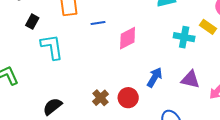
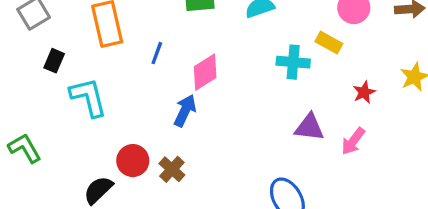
blue line: (98, 23) -> (157, 53), turned -56
blue arrow: (155, 77) -> (185, 111), moved
red circle: (128, 98) -> (133, 161), moved

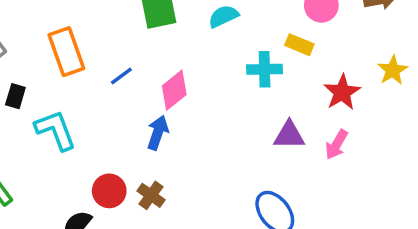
blue line: (157, 53) -> (121, 76), turned 40
red star: (364, 92) -> (342, 92), size x1.5

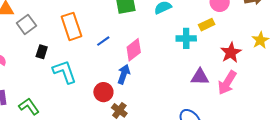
yellow rectangle: (299, 45) -> (207, 25), turned -49
pink arrow: (337, 145) -> (227, 83), size x1.4
red circle: (109, 191) -> (103, 92), moved

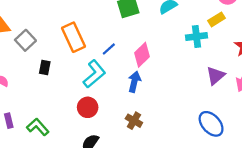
cyan L-shape: (65, 72) -> (94, 74), moved, turned 76
purple triangle: (200, 77) -> (215, 76), turned -36
red circle: (103, 92) -> (88, 107), moved

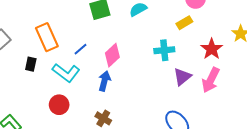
cyan cross: (196, 37) -> (164, 50), moved
black rectangle: (45, 68) -> (31, 64), moved
cyan L-shape: (94, 74) -> (66, 73), turned 76

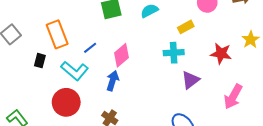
yellow rectangle: (184, 23) -> (186, 27), moved
red star: (212, 49) -> (221, 54), turned -30
pink arrow: (211, 80) -> (233, 97), moved
red circle: (59, 105) -> (66, 102), size x1.4

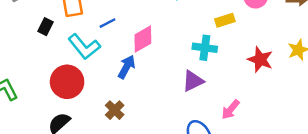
purple triangle: (191, 80) -> (193, 81), moved
pink arrow: (233, 97) -> (231, 109), moved, size x0.7

